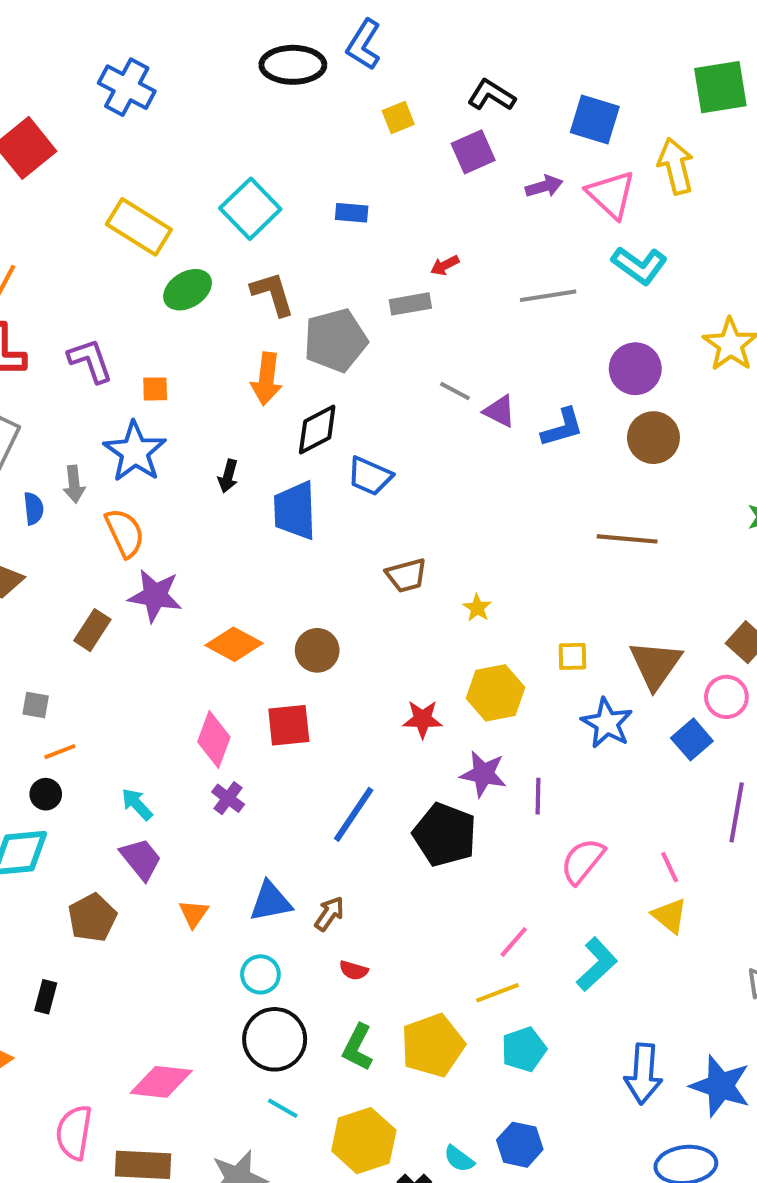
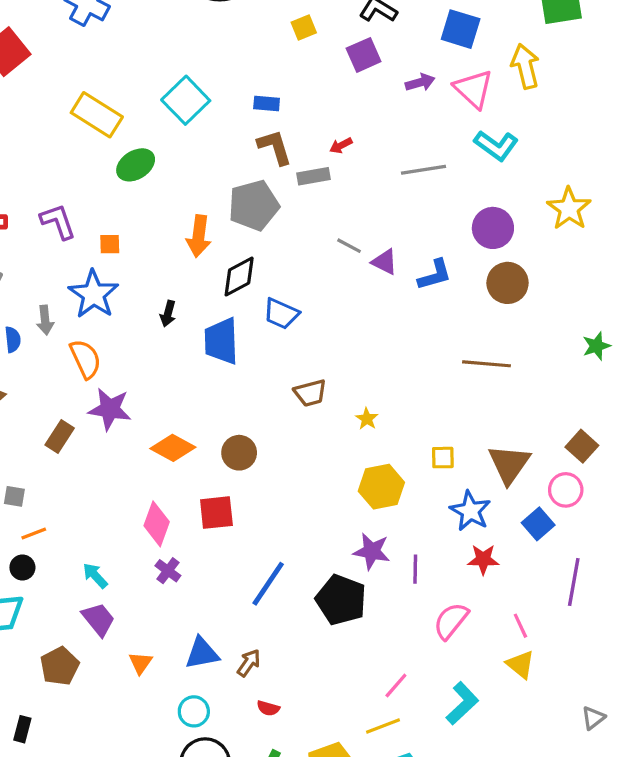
brown L-shape: (273, 294) -> (275, 147), moved
red star: (423, 719) -> (483, 559), moved

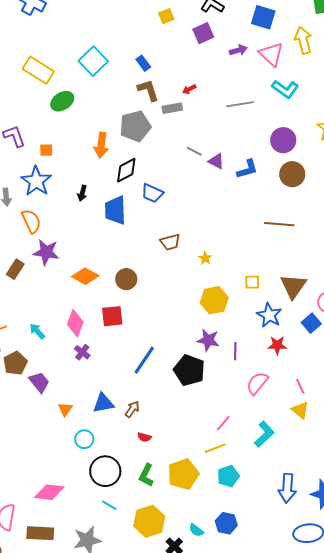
blue rectangle: (267, 103) -> (143, 63), turned 49
cyan arrow: (95, 576) -> (37, 331), moved
brown pentagon: (60, 666) -> (15, 363), moved
cyan circle: (194, 711) -> (84, 439), moved

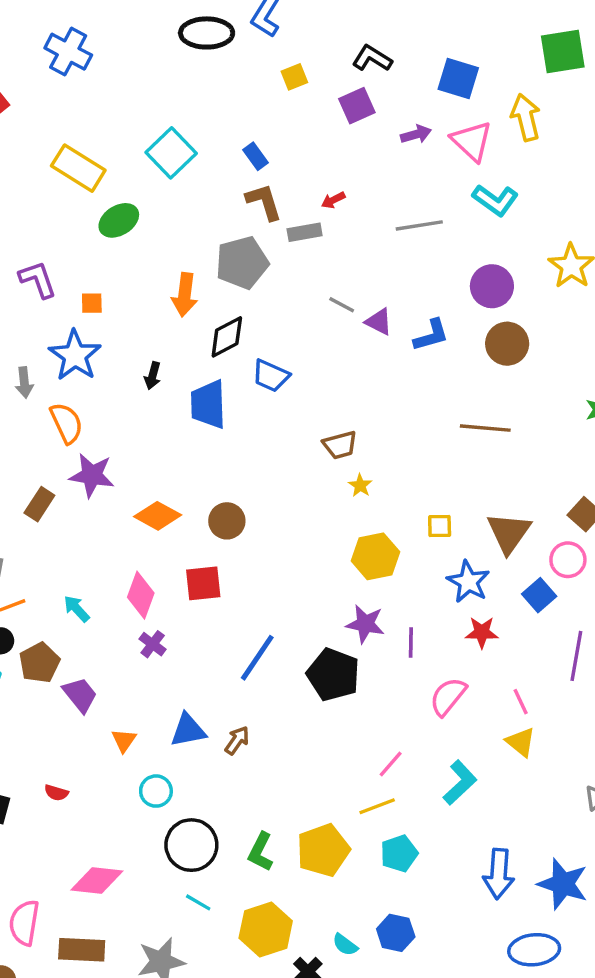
brown trapezoid: (170, 242) -> (340, 445), moved
red semicircle: (144, 437) -> (56, 793), moved

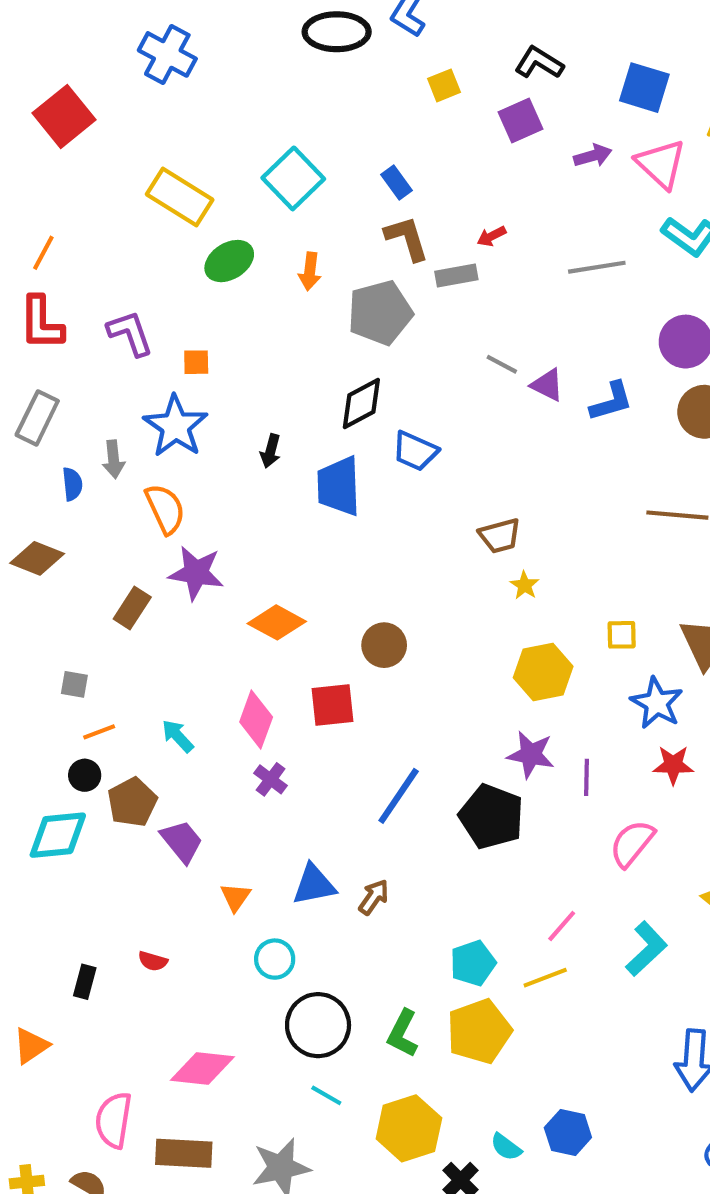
orange arrow: (185, 295) -> (310, 271), moved, size x0.7
brown circle: (227, 521) -> (384, 645), moved
cyan pentagon: (399, 854) -> (473, 963), moved

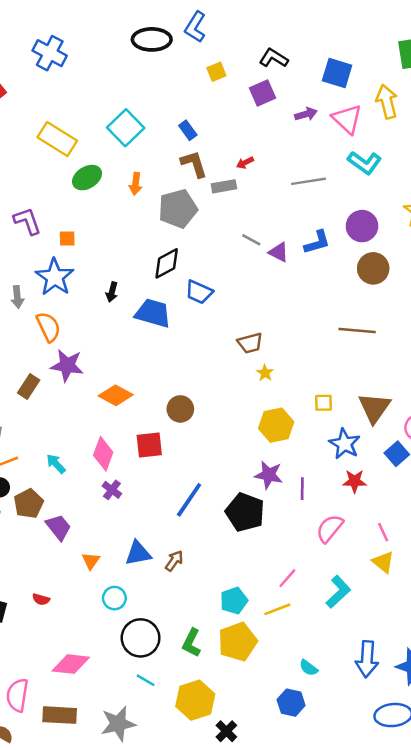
blue L-shape: (611, 401) -> (317, 242), moved
blue trapezoid: (339, 486) -> (153, 313), turned 108
cyan semicircle: (506, 1147) -> (308, 668), moved

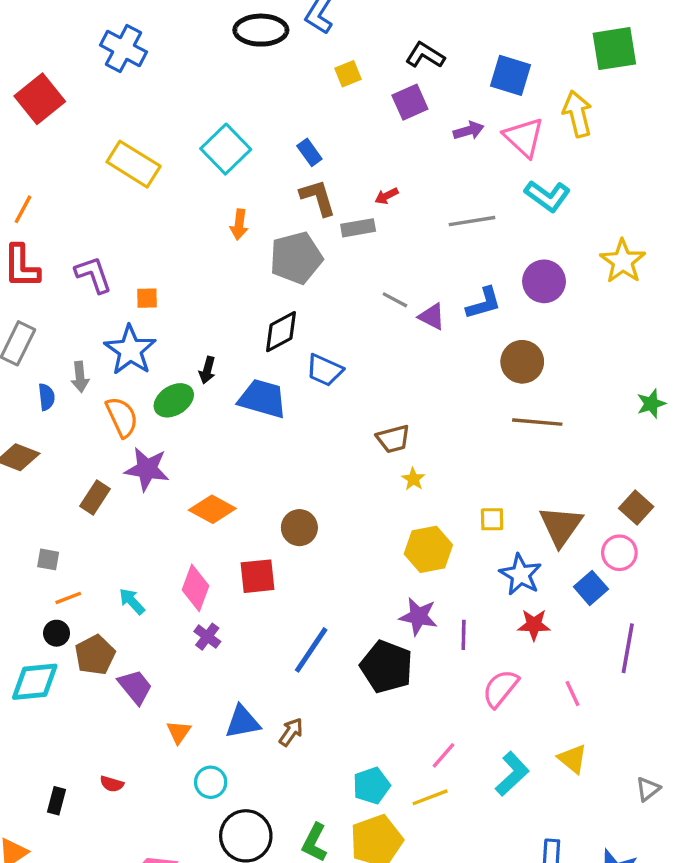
green ellipse: (87, 178) -> (174, 400), moved
brown circle: (373, 268) -> (522, 362), moved
yellow triangle: (383, 562) -> (572, 759), moved

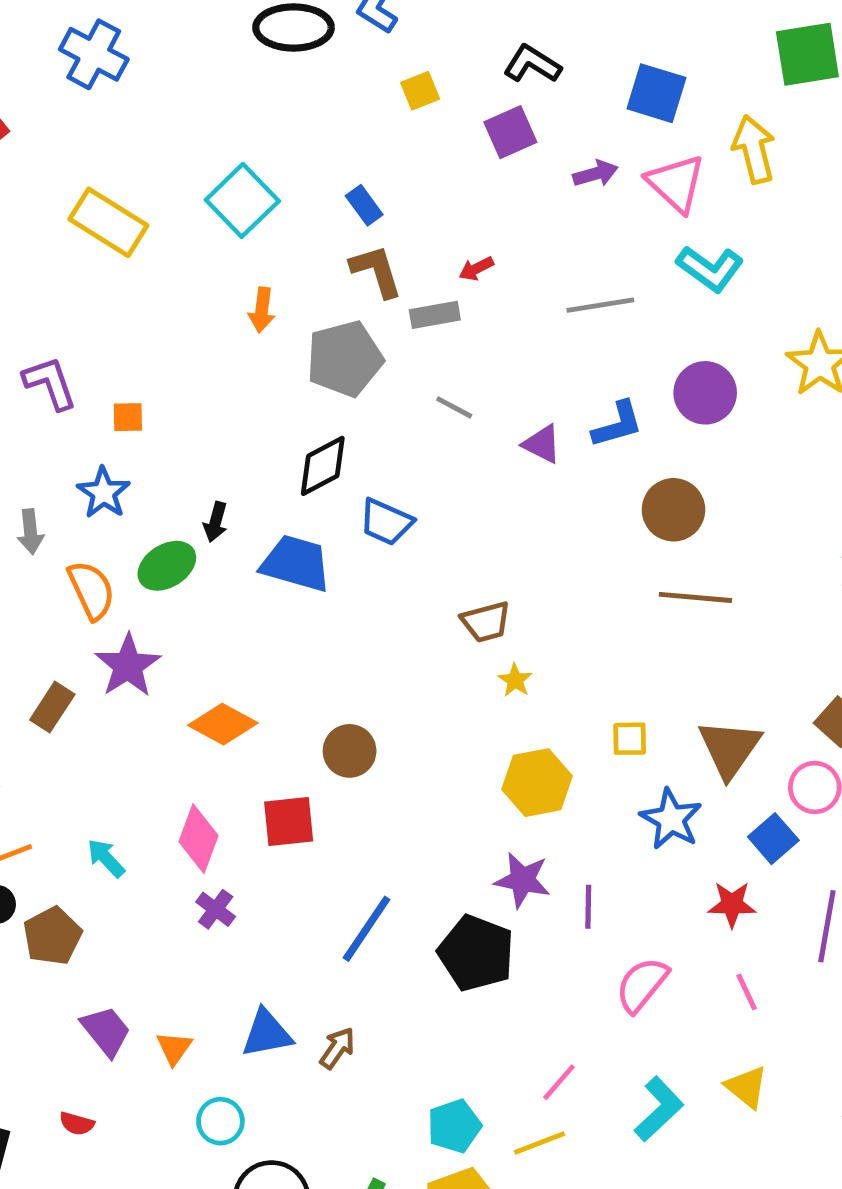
gray line: (395, 300) -> (454, 407), moved
blue star: (130, 350) -> (104, 493), size x0.7
purple star: (147, 469) -> (128, 666), turned 30
red star: (534, 625) -> (732, 904), moved
purple trapezoid: (135, 687) -> (106, 1031), moved

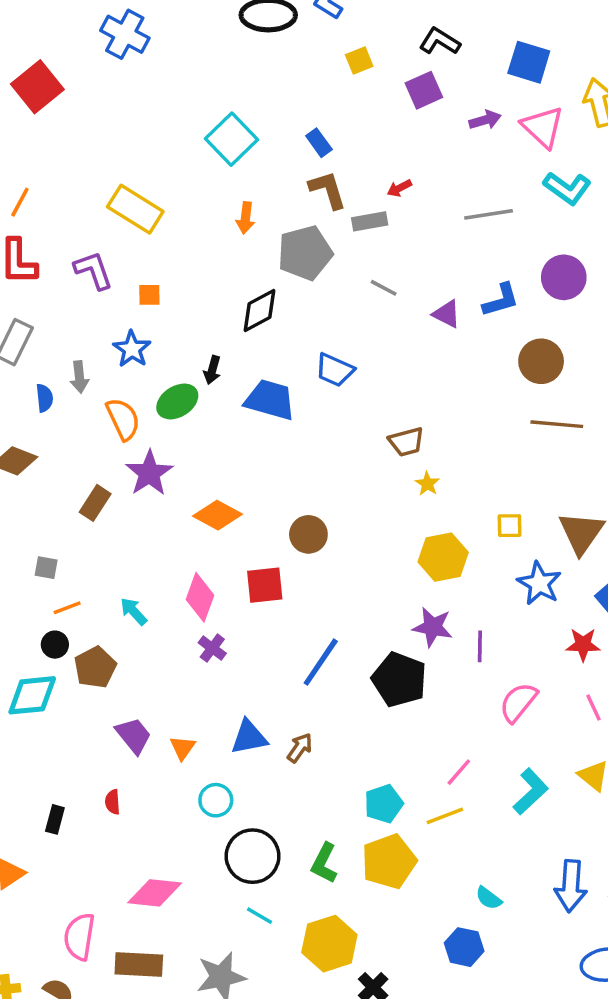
yellow rectangle: (108, 222) -> (135, 209), moved
black diamond: (323, 466) -> (259, 311), moved
red semicircle: (77, 1124) -> (113, 802), turned 70

